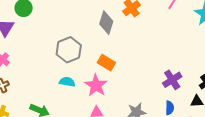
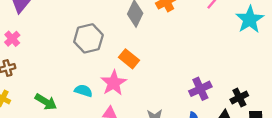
cyan semicircle: (67, 82) -> (83, 91), moved

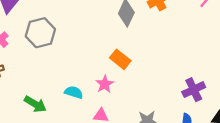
gray hexagon: (88, 38) -> (40, 33), moved
pink star: (114, 83) -> (105, 84), size x0.7

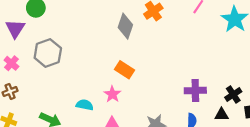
purple cross: (194, 90) -> (195, 90), turned 30

